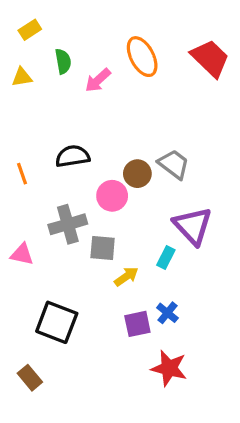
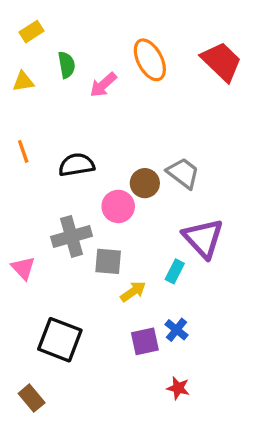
orange line: (22, 174) -> (23, 151), moved
pink triangle: (22, 254) -> (23, 268), turned 35
red star: (169, 368) -> (178, 388), size x0.6

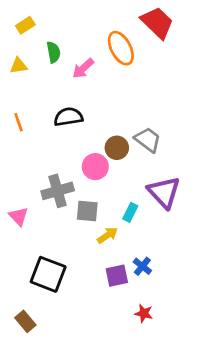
red trapezoid: (221, 62) -> (157, 23), moved
black semicircle: (77, 165) -> (68, 117), moved
cyan rectangle: (175, 271) -> (130, 212), moved

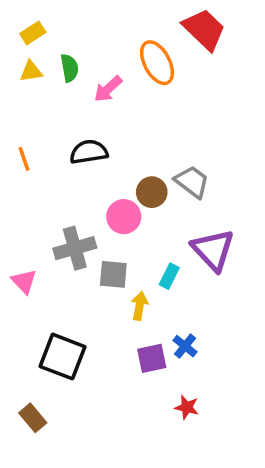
yellow triangle: (19, 66) -> (31, 71), moved
yellow arrow: (107, 235) -> (139, 306), turned -45

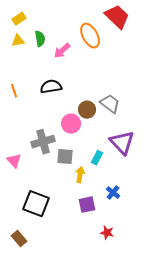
blue cross: (185, 346) -> (113, 193), moved

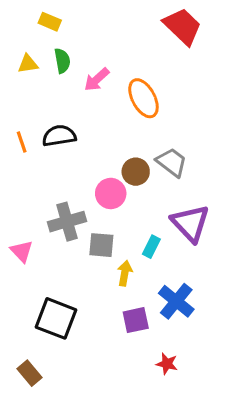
yellow rectangle: (19, 19) -> (50, 22), moved, turned 56
orange ellipse: (90, 36) -> (143, 98), moved
black semicircle: (51, 87) -> (59, 136), moved
blue cross: (113, 193) -> (176, 301), size x1.6

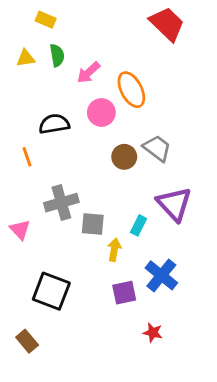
orange line: (22, 142) -> (27, 157), moved
pink circle: (111, 193) -> (101, 112), moved

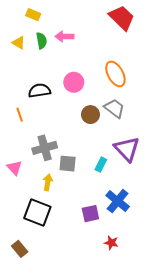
yellow triangle: (26, 58) -> (19, 43), turned 40
pink arrow: (88, 72) -> (64, 36), moved, turned 42
orange ellipse: (131, 90) -> (115, 74), moved
yellow arrow: (114, 250) -> (48, 182), moved

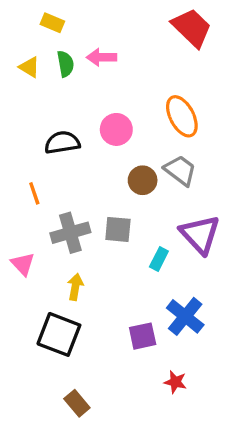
orange line: (20, 115) -> (34, 193), moved
gray square: (68, 164) -> (118, 229), moved
brown rectangle: (20, 249) -> (77, 403), moved

